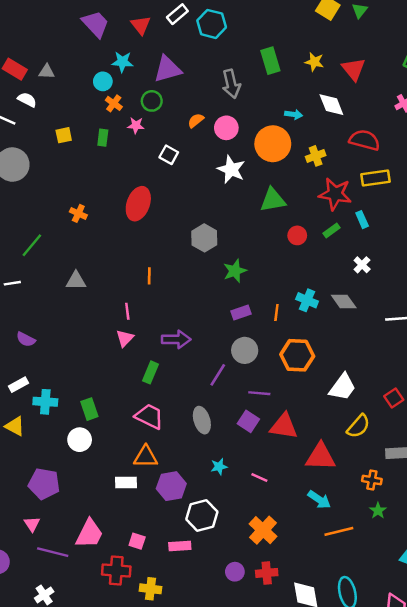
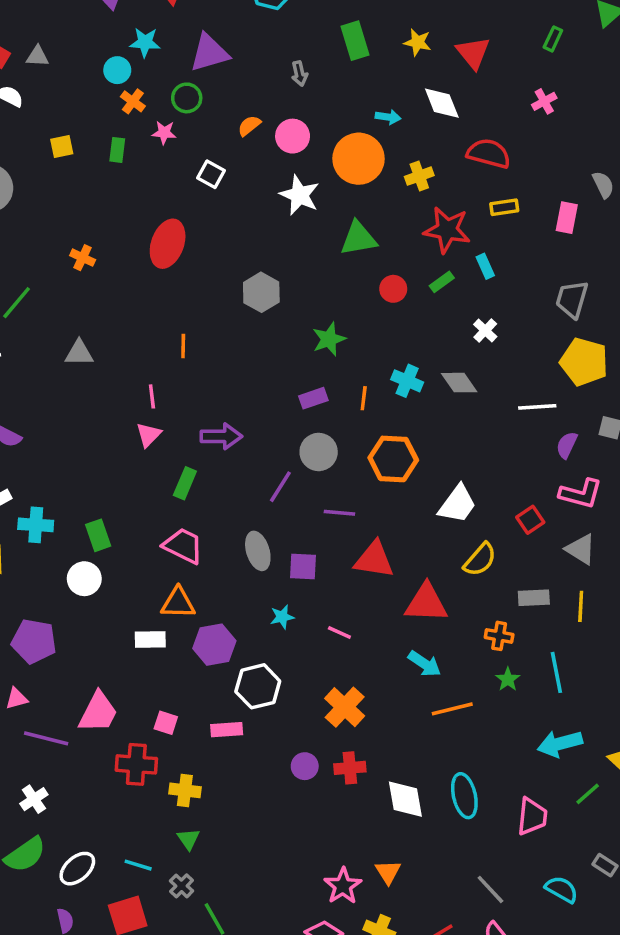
gray arrow: (231, 84) -> (299, 74), size x0.6
yellow rectangle: (375, 178) -> (504, 207), size x0.7
green star: (235, 271) -> (329, 339), moved
purple square: (248, 421) -> (303, 567), moved, turned -30
pink triangle: (32, 524) -> (17, 698), turned 49

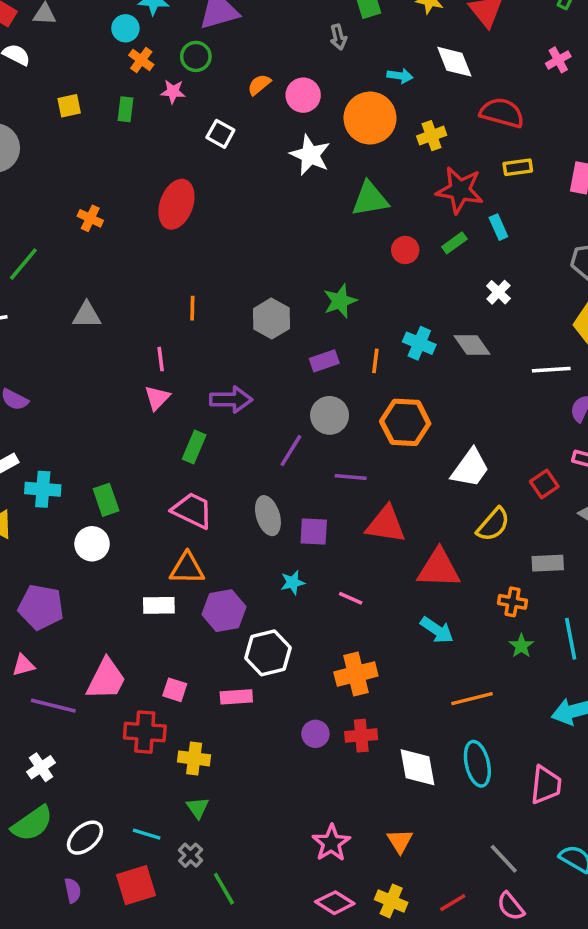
gray arrow: (299, 74) -> (338, 37), moved
gray hexagon: (261, 292) -> (271, 319), moved
orange cross: (345, 707) -> (356, 674), turned 33
orange line: (452, 709) -> (472, 699), moved
pink star: (343, 886) -> (331, 843), moved

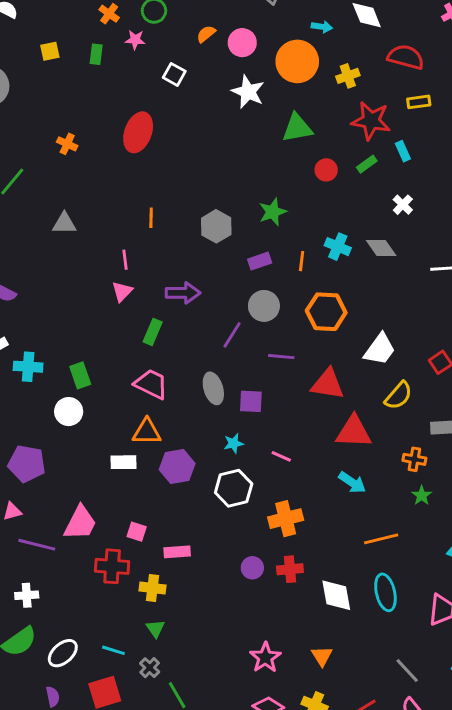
red triangle: (386, 524) -> (328, 384), moved
white hexagon: (268, 653) -> (234, 488), moved
pink rectangle: (236, 697) -> (177, 552), moved
white cross: (41, 767) -> (27, 595), turned 30

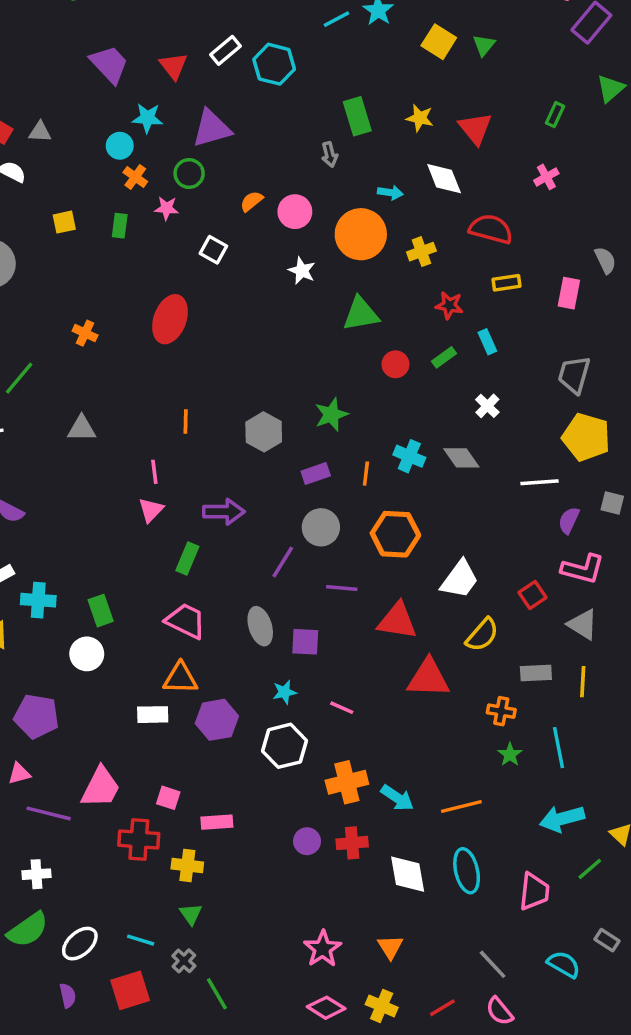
white star: (248, 92) -> (302, 271), size x0.7
red star: (371, 121) -> (449, 305), size x0.6
cyan arrow: (352, 482) -> (397, 798), moved

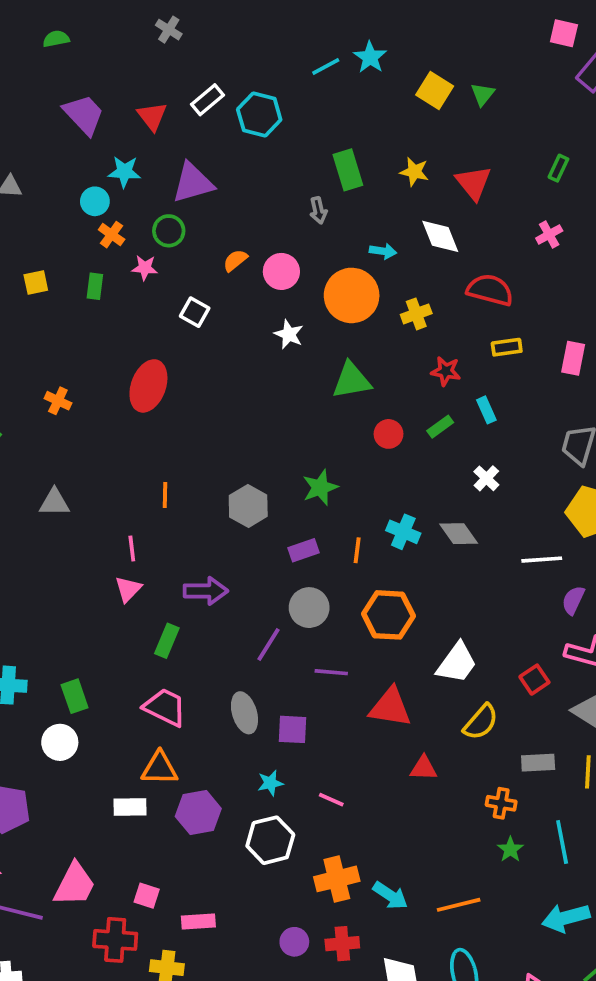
red triangle: (428, 678) -> (424, 768), size x0.6

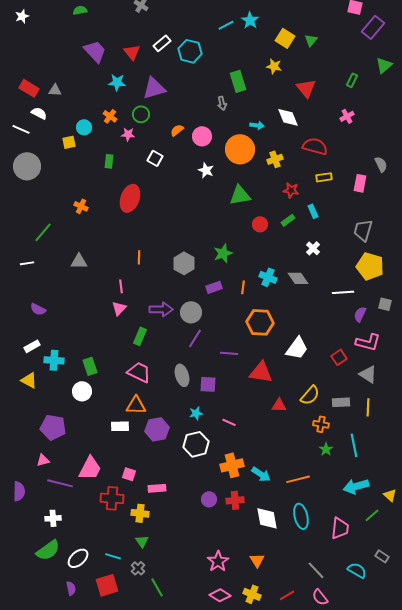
yellow star: (414, 172) -> (274, 66), moved
cyan circle: (95, 201) -> (84, 127), moved
green rectangle: (95, 286) -> (109, 161), moved
gray circle: (309, 608) -> (191, 312), moved
yellow semicircle: (481, 722) -> (310, 395), moved

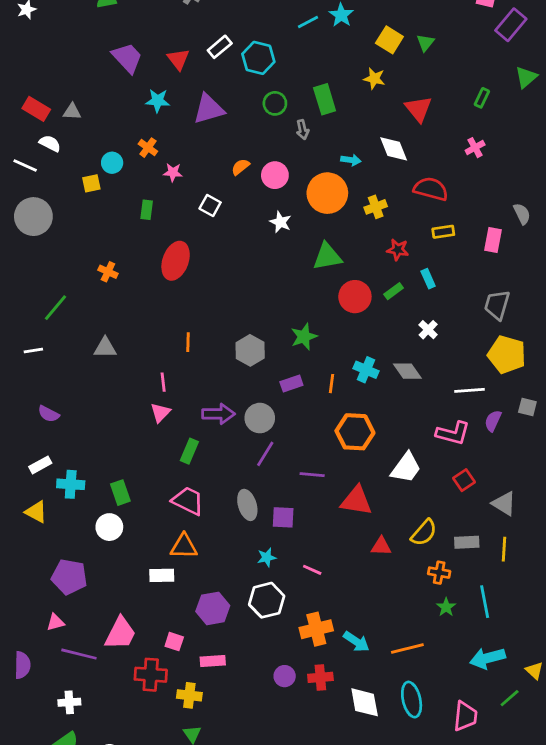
green circle: (141, 114) -> (275, 103), moved
red circle: (260, 224) -> (355, 297), size x1.5
pink L-shape: (368, 342) -> (453, 433), moved
purple hexagon: (157, 429) -> (213, 608), moved

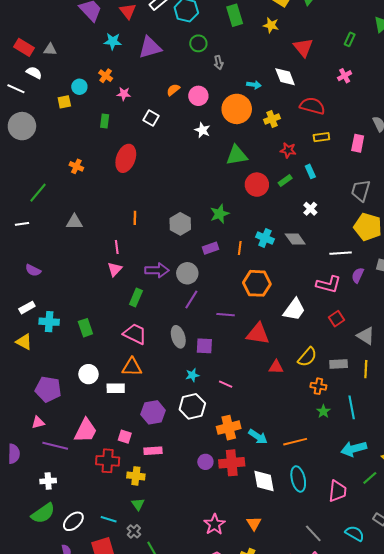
green rectangle: (325, 99) -> (235, 15), moved
white circle: (109, 527) -> (88, 374), moved
red cross: (320, 677) -> (232, 463), size x1.4

